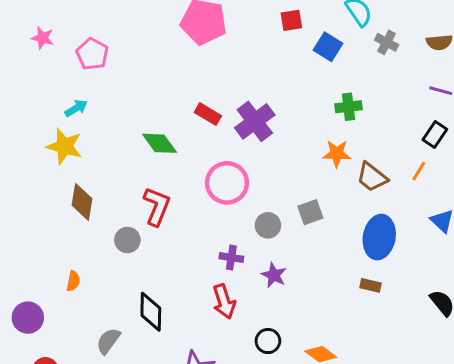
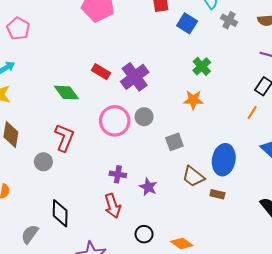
green cross: (348, 107) -> (202, 66), turned -36
brown trapezoid: (372, 177) -> (193, 176), moved
gray circle: (268, 225) -> (144, 117), moved

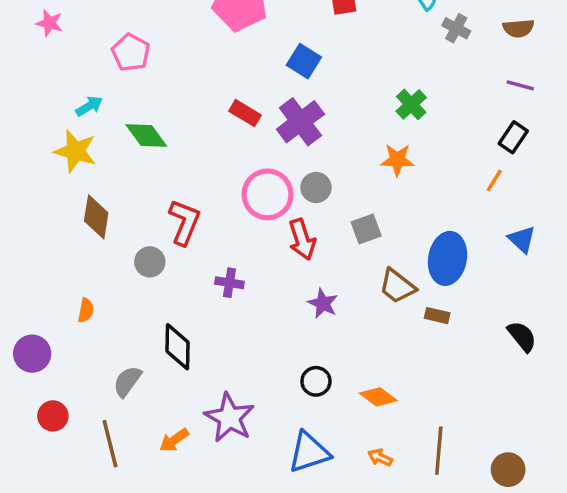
blue square: (187, 23) -> (304, 61), moved
pink pentagon: (18, 29) -> (131, 52), moved
green diamond: (66, 93) -> (146, 136), moved
purple cross: (118, 174) -> (229, 283), moved
red arrow: (113, 206) -> (302, 239), moved

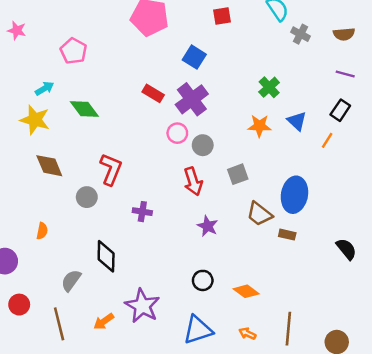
pink circle: (268, 194) -> (177, 133), moved, size x0.6
brown diamond: (96, 217) -> (49, 166), turned -32
blue triangle: (522, 239) -> (297, 121), moved

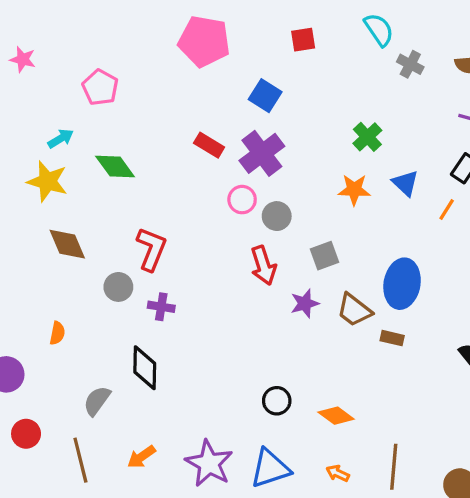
purple cross: (142, 212) -> (161, 307), moved
purple star: (208, 226) -> (305, 303), moved, turned 30
purple star: (142, 306) -> (209, 463), moved

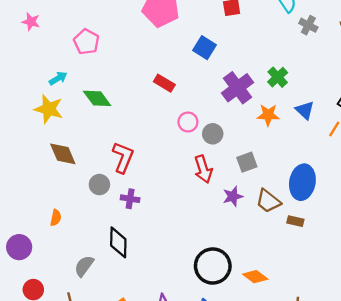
purple cross: (262, 153) -> (237, 88), moved
black circle: (277, 401) -> (213, 266), size x1.8

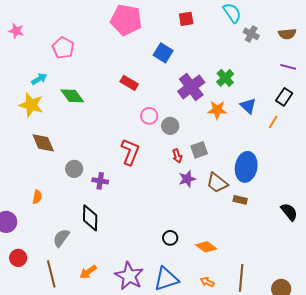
red L-shape: (123, 157) -> (130, 152), moved
red arrow: (203, 169) -> (177, 156), moved, size x0.6
black circle: (213, 266) -> (170, 238), size x0.5

